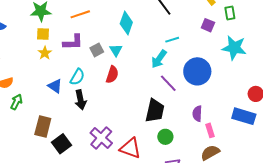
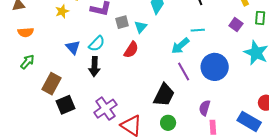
yellow star: (45, 53) -> (62, 11), moved
green arrow: (16, 102) -> (27, 62), moved

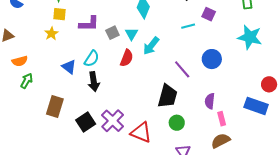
purple square: (236, 25) -> (209, 14), moved
cyan arrow: (180, 46) -> (151, 46), moved
green arrow: (27, 62) -> (27, 81), moved
blue circle: (215, 67) -> (212, 59), size x0.7
black square: (66, 105) -> (86, 122), moved

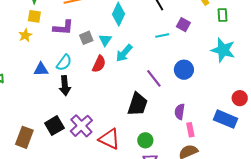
blue triangle: (69, 67) -> (41, 69), turned -42
brown rectangle: (55, 106) -> (24, 137), moved
green circle: (177, 123) -> (145, 140), moved

